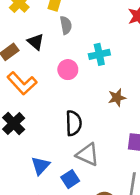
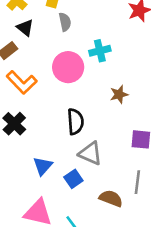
black triangle: (36, 42) -> (25, 28), moved
pink circle: (68, 70) -> (68, 67), size x1.5

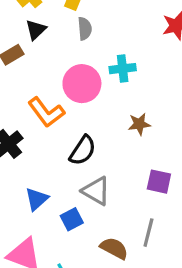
black triangle: (25, 28) -> (36, 30), turned 30
orange L-shape: (22, 82) -> (46, 112), moved
black semicircle: (75, 122) -> (83, 150), turned 30

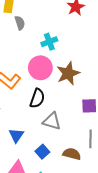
pink circle: (82, 84) -> (40, 68), moved
brown star: (139, 124) -> (68, 73), size x1.6
blue square: (72, 219) -> (42, 152), moved

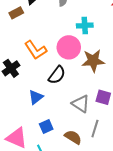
gray triangle: (52, 121) -> (81, 104), moved
blue triangle: (16, 135) -> (36, 97), moved

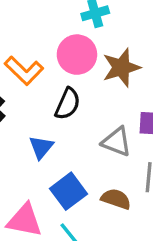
blue square: (46, 126) -> (69, 191), size x1.5

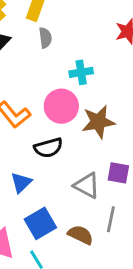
black semicircle: (68, 104) -> (48, 148), turned 44

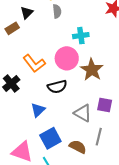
brown star: (98, 122) -> (92, 70), turned -30

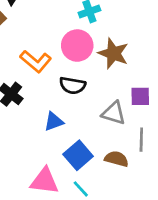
black semicircle: (57, 87) -> (72, 85), turned 36
blue triangle: (38, 110) -> (54, 122), turned 35

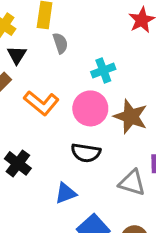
orange L-shape: (36, 61) -> (41, 103), moved

